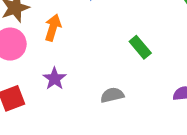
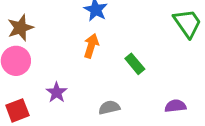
orange arrow: (53, 28) -> (91, 46), moved

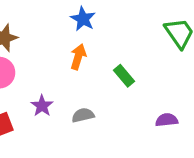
gray semicircle: (109, 107) -> (83, 115), moved

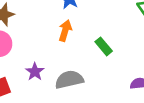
gray semicircle: (83, 115) -> (69, 80), size x1.5

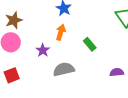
purple star: (35, 72) -> (43, 50), moved

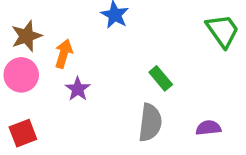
orange arrow: (61, 32) -> (64, 54), moved
gray semicircle: (64, 69) -> (150, 123), moved, turned 110

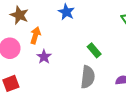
brown star: (27, 36) -> (19, 15), moved, turned -30

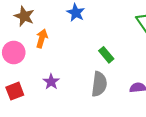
purple star: (44, 57) -> (51, 82), moved

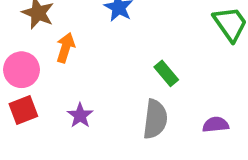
red square: (15, 91) -> (23, 110), moved

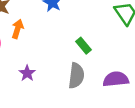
purple semicircle: (216, 125) -> (116, 79), size x1.5

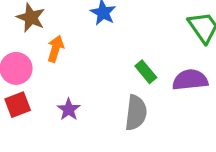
purple semicircle: (116, 79) -> (190, 80), moved

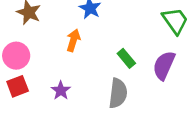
orange arrow: (55, 49) -> (73, 40), moved
purple semicircle: (190, 80) -> (164, 65), turned -60

